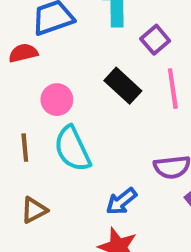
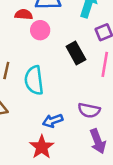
pink circle: (57, 100) -> (40, 30), moved

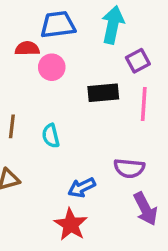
black rectangle: (76, 53) -> (103, 93), turned -60
cyan semicircle: (34, 80) -> (51, 136), size x0.6

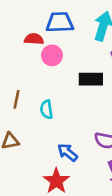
blue arrow: (82, 187) -> (67, 152), turned 60

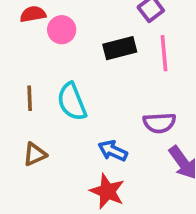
cyan semicircle: (47, 109) -> (72, 102), size x1.5

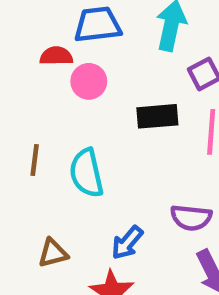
blue arrow: (113, 151) -> (127, 243), turned -84
brown triangle: (35, 154) -> (53, 253), moved

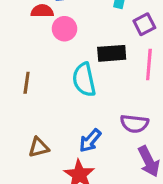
cyan semicircle: (86, 173) -> (84, 80), moved

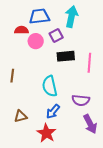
purple square: (144, 24) -> (56, 36), moved
cyan semicircle: (84, 80) -> (50, 86), moved

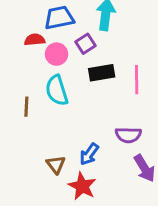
cyan semicircle: (50, 86) -> (57, 90), moved
brown triangle: (21, 116) -> (56, 165), moved, turned -48

